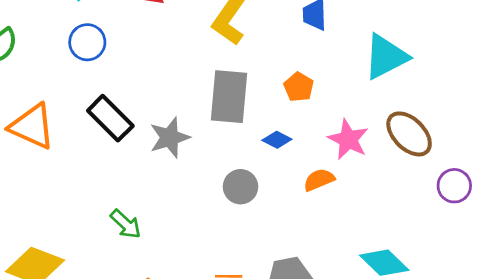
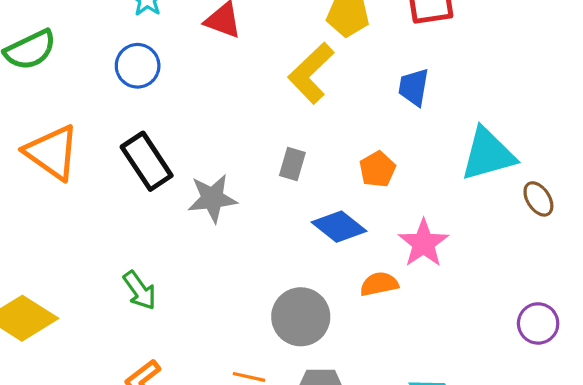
gray rectangle: (229, 97) -> (292, 164), size x0.5
brown ellipse: (409, 134) -> (538, 199), moved, size x0.6
blue diamond: (277, 140) -> (339, 227), size x1.5
gray circle: (240, 187) -> (301, 317), moved, size x1.4

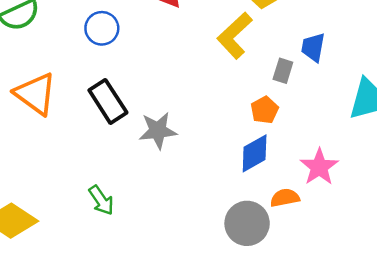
gray rectangle: (292, 164) -> (283, 71), moved
orange pentagon: (377, 169) -> (264, 110), moved
blue diamond: (339, 227) -> (255, 153), turned -69
gray circle: (301, 317) -> (247, 223), moved

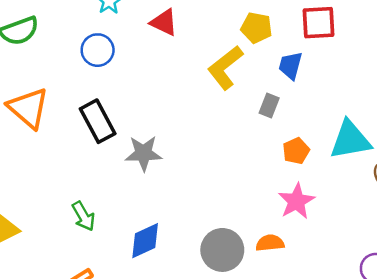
blue trapezoid: (313, 47) -> (291, 65), moved
orange pentagon: (264, 110) -> (296, 151), moved
blue diamond: (255, 153) -> (145, 241), moved
orange semicircle: (285, 198) -> (270, 243), moved

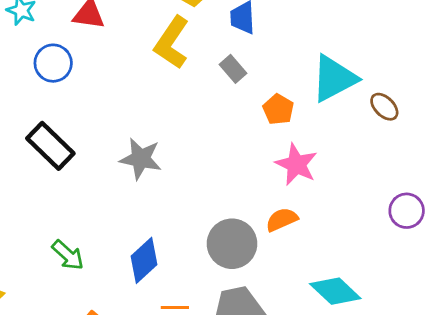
blue circle: (98, 50) -> (53, 63), moved
gray rectangle: (269, 105) -> (233, 69), turned -45
gray star: (144, 153) -> (141, 159), moved, turned 30

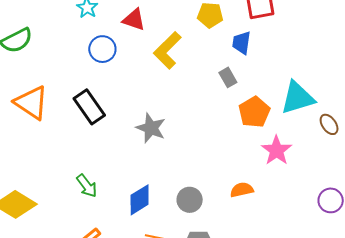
yellow L-shape: (172, 43) -> (167, 50), moved
orange pentagon: (278, 109) -> (254, 112), size x1.4
pink star: (296, 164) -> (277, 150), moved
gray circle: (232, 244) -> (190, 200), moved, size x0.7

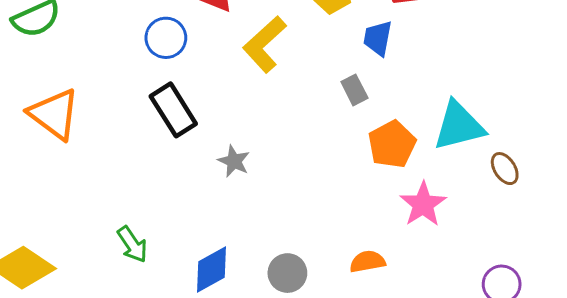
black rectangle: (89, 107) -> (173, 110), moved
gray star: (151, 128) -> (234, 161), size x0.7

